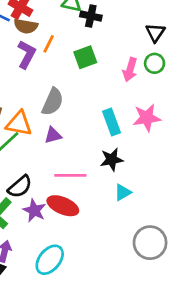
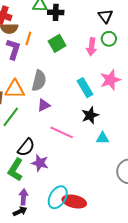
orange triangle: (19, 124) -> (15, 89), moved
pink line: (70, 175) -> (62, 132), turned 35
cyan triangle: (123, 192) -> (103, 138), turned 40
red ellipse: (63, 206) -> (74, 201), moved

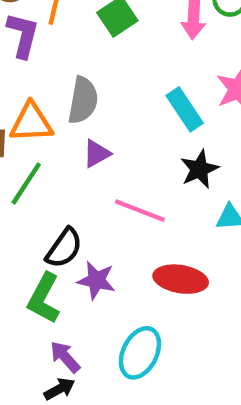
purple arrow: (23, 197) -> (65, 357), turned -42
red ellipse: (74, 201) -> (181, 279), moved

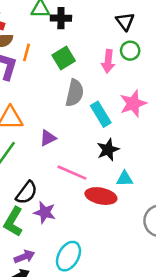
gray semicircle: (83, 100) -> (75, 93), moved
red ellipse: (181, 279) -> (101, 196), moved
purple arrow: (65, 357) -> (24, 257), turned 108

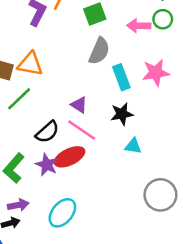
pink arrow: (108, 61) -> (139, 26), turned 75
purple triangle: (48, 138) -> (79, 105), moved, turned 48
black semicircle: (26, 193) -> (47, 132), moved
red ellipse: (101, 196) -> (70, 157), moved, turned -48

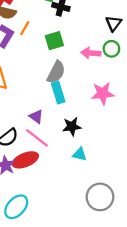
cyan rectangle: (121, 77) -> (58, 92), moved

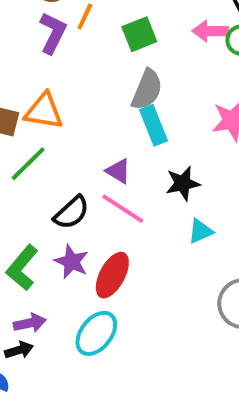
pink arrow: (91, 53) -> (210, 31), moved
cyan triangle: (80, 154) -> (201, 231), turned -32
red ellipse: (25, 160) -> (112, 275), moved, turned -35

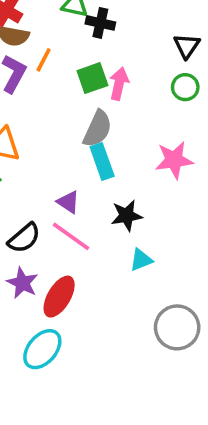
pink arrow: (210, 31) -> (119, 84), moved, turned 100

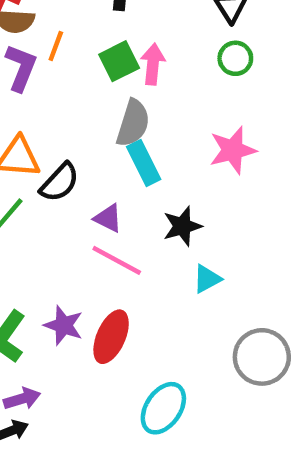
black semicircle: (24, 238) -> (60, 182), moved
cyan ellipse: (42, 349) -> (163, 408), moved

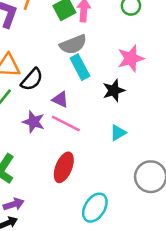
gray semicircle: (133, 123) -> (73, 44), turned 52
black star: (182, 226) -> (114, 90), moved
purple star: (64, 325) -> (34, 122), moved

